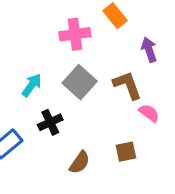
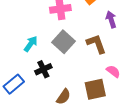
pink semicircle: (149, 113) -> (113, 71), moved
brown square: (126, 152) -> (95, 89), size x1.5

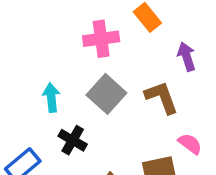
cyan arrow: (31, 44) -> (51, 97), turned -42
black cross: (43, 69) -> (73, 140), turned -35

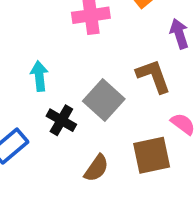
gray square: (106, 94) -> (104, 100), moved

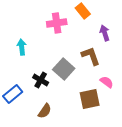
cyan arrow: (39, 76) -> (22, 47), moved
brown semicircle: (96, 168) -> (45, 111), moved

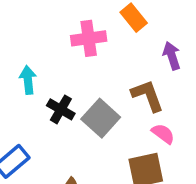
black cross: (41, 80) -> (61, 109), moved
pink semicircle: (107, 82) -> (163, 134), moved

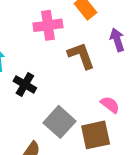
brown L-shape: (148, 96) -> (81, 56), moved
gray square: (101, 118) -> (59, 122), moved

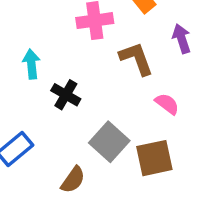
pink semicircle: (110, 105) -> (167, 104), moved

